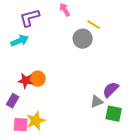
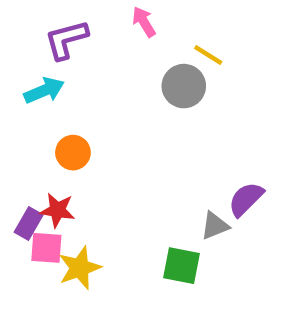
orange circle: (38, 79) -> (73, 153), moved
red star: (26, 81) -> (57, 210), moved
green square: (114, 114) -> (182, 266), moved
pink square: (21, 125) -> (46, 248), moved

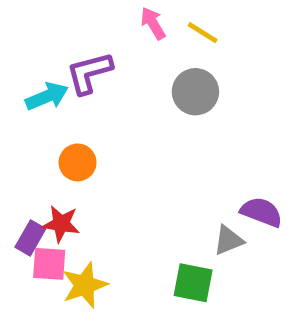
purple L-shape: (66, 40) -> (89, 73), moved
yellow line: (208, 55) -> (203, 33), moved
purple semicircle: (246, 199) -> (261, 212), turned 66

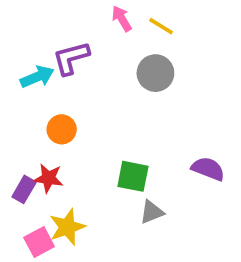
gray triangle: (228, 240) -> (152, 212), moved
pink square: (49, 264) -> (39, 242), moved, turned -32
green square: (193, 283) -> (133, 176), moved

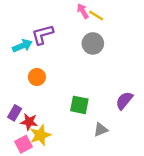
pink arrow: (122, 19) -> (83, 11), moved
purple semicircle: (208, 169) -> (124, 101), turned -72
red star: (48, 178) -> (29, 122), moved
gray triangle: (152, 212) -> (101, 130), moved

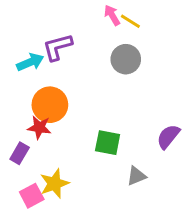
orange circle: (37, 77) -> (50, 105), size x1.5
red star: (29, 122) -> (39, 127), moved

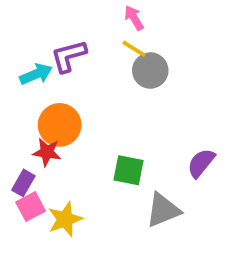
yellow line: (130, 21) -> (134, 49), moved
gray triangle: (136, 176) -> (163, 210), size x1.5
pink square: (32, 196) -> (31, 207), moved

